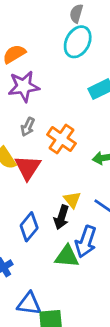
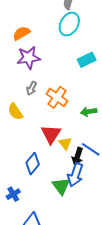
red triangle: (28, 167) -> (51, 134), moved
black arrow: (61, 217) -> (77, 156), moved
green triangle: (67, 256) -> (61, 186), turned 48

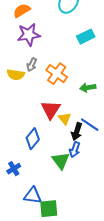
yellow semicircle: (15, 112) -> (16, 75), moved, turned -48
blue arrow: (75, 175) -> (75, 150), size x0.7

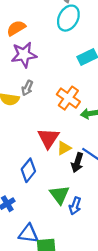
orange cross: (57, 74) -> (68, 98), moved
yellow triangle: (65, 119) -> (64, 148), turned 40
blue arrow: (75, 150) -> (75, 206), moved

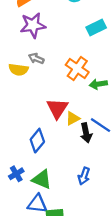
gray arrow: (27, 88) -> (36, 59), turned 88
black arrow: (77, 163) -> (86, 133), turned -30
green triangle: (59, 195) -> (42, 179), moved, turned -30

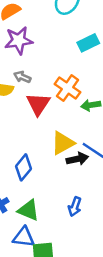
red triangle: (57, 108) -> (38, 104), moved
yellow triangle: (73, 118) -> (63, 143), size x1.5
black arrow: (86, 133) -> (77, 159), turned -90

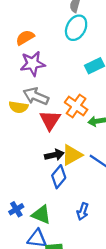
gray arrow: (22, 77) -> (36, 96), size x1.6
black arrow: (77, 159) -> (54, 155), moved
blue diamond: (24, 167) -> (59, 177), moved

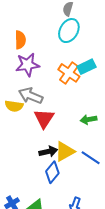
orange semicircle: (25, 38) -> (20, 40), turned 120
orange cross: (76, 106) -> (69, 73), moved

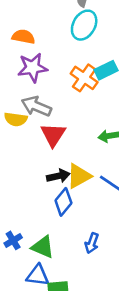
orange semicircle: (20, 40) -> (23, 37), turned -78

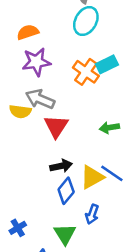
orange semicircle: (23, 37) -> (28, 32), turned -30
yellow triangle: (79, 176) -> (92, 177), moved
blue arrow: (92, 243) -> (92, 214), moved
green triangle: (43, 247) -> (65, 234), moved, turned 35

